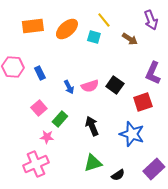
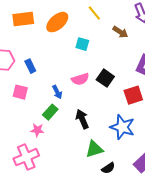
cyan square: (94, 37) -> (82, 44), moved
blue arrow: (69, 87) -> (57, 92), moved
pink square: (39, 108) -> (20, 92), moved, turned -35
green triangle: (93, 163) -> (94, 149), moved

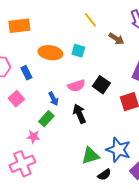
orange ellipse: (57, 22) -> (50, 53), moved, turned 50
pink square: (20, 92) -> (16, 99), turned 35
black arrow: (82, 119) -> (79, 114), moved
blue star: (122, 127) -> (118, 150), moved

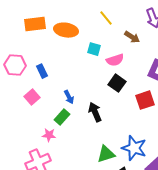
orange ellipse: (50, 53) -> (66, 30), moved
pink semicircle: (76, 86) -> (115, 60), moved

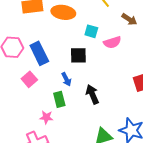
blue rectangle: (42, 71) -> (39, 53), size x1.6
black square: (117, 83) -> (78, 55), moved, turned -36
green rectangle: (62, 117) -> (59, 99), turned -56

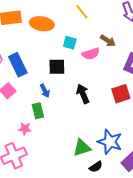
brown arrow: (129, 19) -> (108, 41), moved
black arrow: (92, 94) -> (83, 94), moved

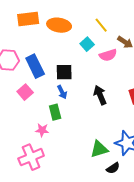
yellow line: (82, 12) -> (101, 25), moved
cyan square: (70, 43) -> (87, 44), turned 32
black square: (57, 67) -> (64, 72), moved

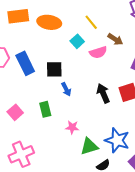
pink square: (25, 92) -> (15, 112), moved
blue arrow: (62, 92) -> (66, 89), moved
black arrow: (100, 95) -> (103, 93), moved
pink star: (42, 130) -> (72, 127), moved

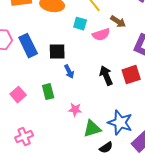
cyan square: (77, 41) -> (80, 24), turned -32
pink cross: (21, 154) -> (24, 137), size x0.7

